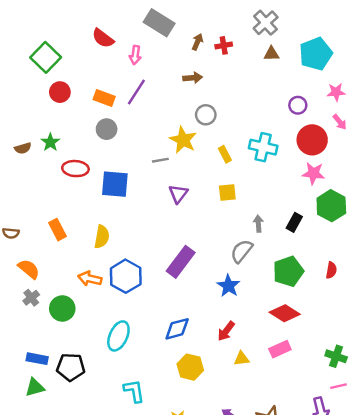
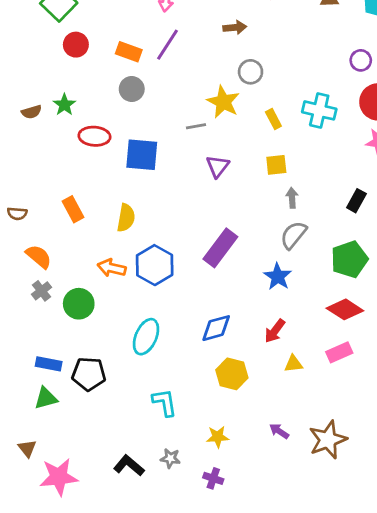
gray arrow: (258, 224) -> (292, 198), moved

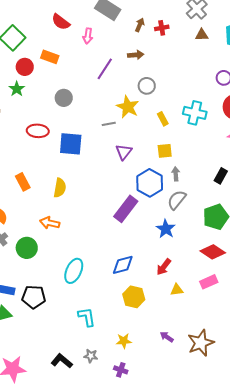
purple line: (167, 45) -> (105, 69), moved
orange rectangle: (129, 52) -> (50, 57), moved
green star: (64, 105) -> (17, 89), moved
blue hexagon: (155, 265) -> (150, 183), moved

